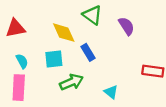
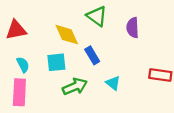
purple semicircle: (126, 26) -> (133, 28), turned -150
cyan triangle: (111, 92) -> (113, 83), moved

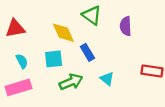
pink rectangle: (19, 92) -> (19, 87), turned 70

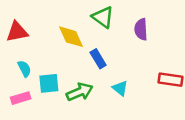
cyan square: (54, 59) -> (49, 83), moved
pink rectangle: (19, 87) -> (21, 98), size x0.7

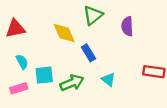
green triangle: (103, 17) -> (93, 15), turned 45

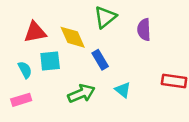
red triangle: (15, 29) -> (35, 32), moved
cyan square: (44, 75) -> (50, 61), moved

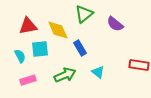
purple semicircle: (144, 30) -> (115, 24), turned -48
pink rectangle: (21, 100) -> (28, 80), moved

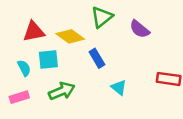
yellow diamond: (58, 30) -> (70, 36), turned -30
green arrow: (65, 75) -> (62, 91), moved
pink rectangle: (28, 80) -> (19, 97), moved

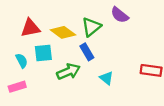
green triangle: (102, 17) -> (91, 27), moved
purple semicircle: (139, 29) -> (120, 15), moved
green arrow: (62, 91) -> (68, 72), moved

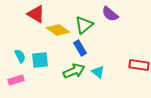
red triangle: (30, 28) -> (36, 14), moved, turned 42
cyan square: (43, 53) -> (40, 60), moved
green arrow: (68, 72) -> (74, 71), moved

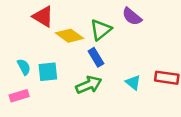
cyan triangle: (98, 72) -> (133, 82), moved

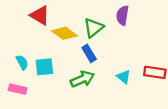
purple semicircle: (132, 16) -> (122, 15), turned 60
pink rectangle: (19, 96) -> (18, 89), turned 30

